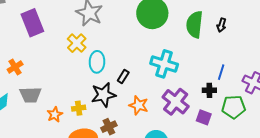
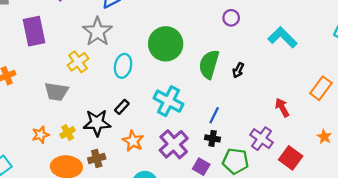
cyan ellipse: (97, 62) -> (123, 66), moved
blue line: (221, 72) -> (214, 115), moved
gray trapezoid: (30, 95) -> (56, 92), moved
yellow cross: (79, 108) -> (68, 132), turned -32

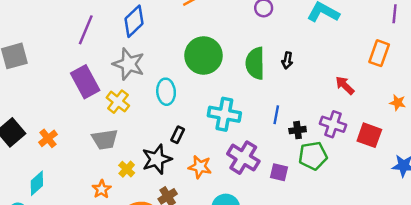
purple rectangle: (34, 31) -> (85, 82), moved
yellow cross: (68, 132) -> (127, 169), moved
black cross: (213, 138) -> (298, 130), moved

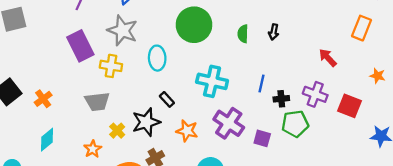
green semicircle: (255, 63) -> (243, 34), size x0.6
yellow cross: (118, 102) -> (111, 66), turned -30
black rectangle: (178, 135) -> (167, 99), turned -70
cyan diamond: (37, 183) -> (47, 140), moved

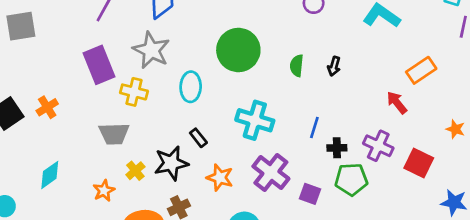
orange rectangle: (361, 28) -> (421, 70), moved, turned 30
orange cross: (43, 99) -> (47, 107), moved

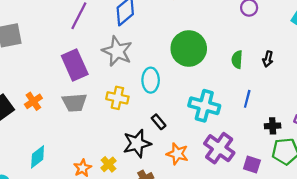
yellow cross: (134, 92) -> (117, 98), moved
blue line: (314, 127) -> (247, 99), moved
gray trapezoid: (114, 134) -> (74, 102), moved
yellow cross: (135, 171) -> (109, 164), moved

